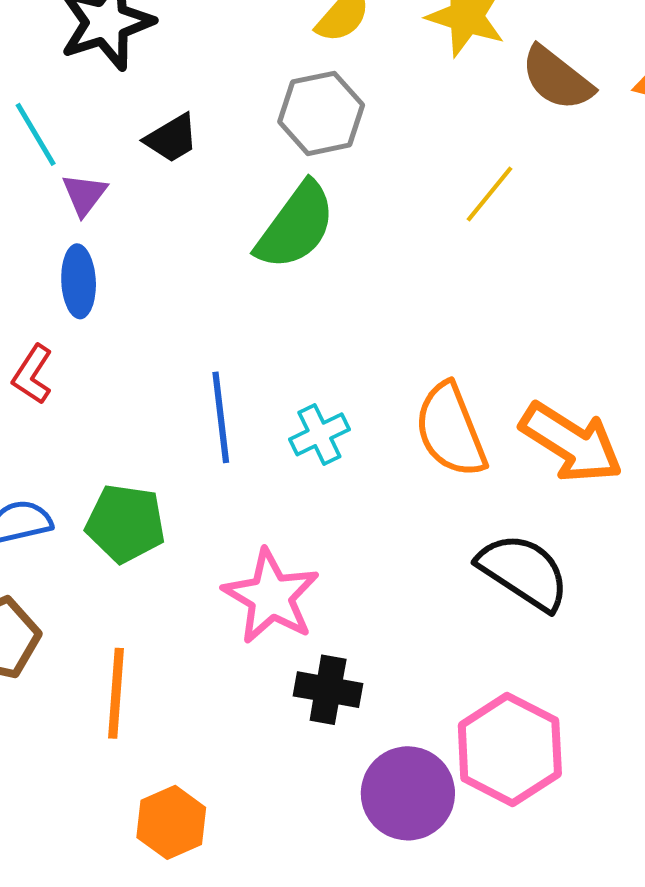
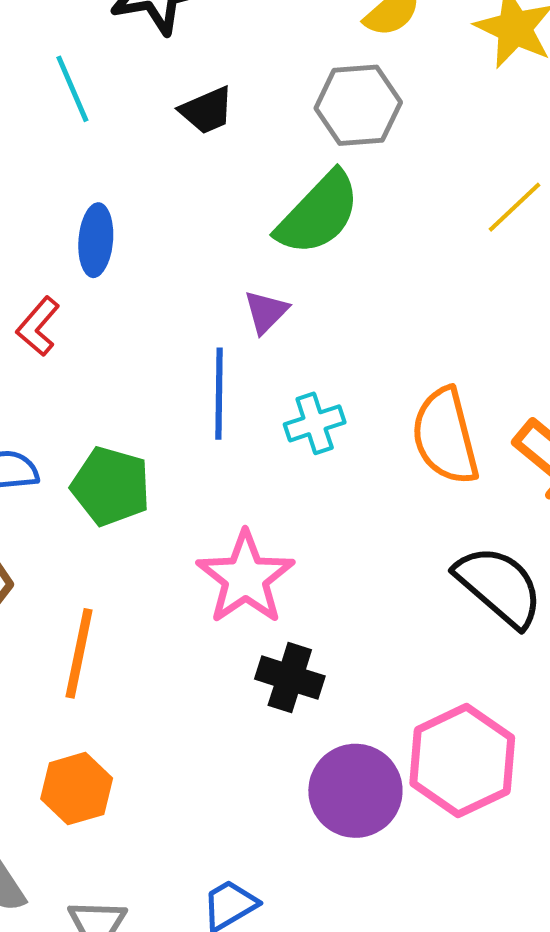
purple triangle: (84, 194) -> (266, 312), moved
orange hexagon: (171, 822) -> (77, 789), moved

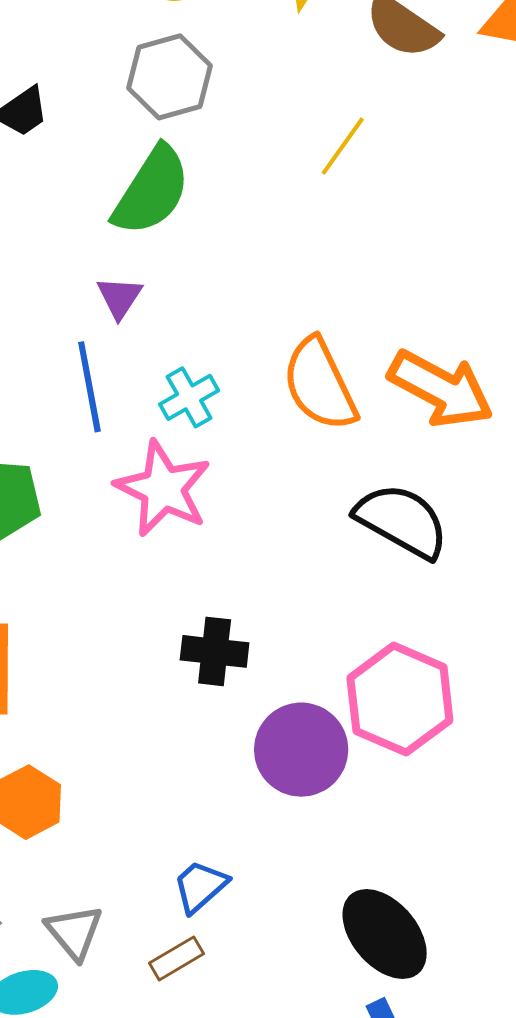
pink star: (245, 578) -> (163, 489), moved

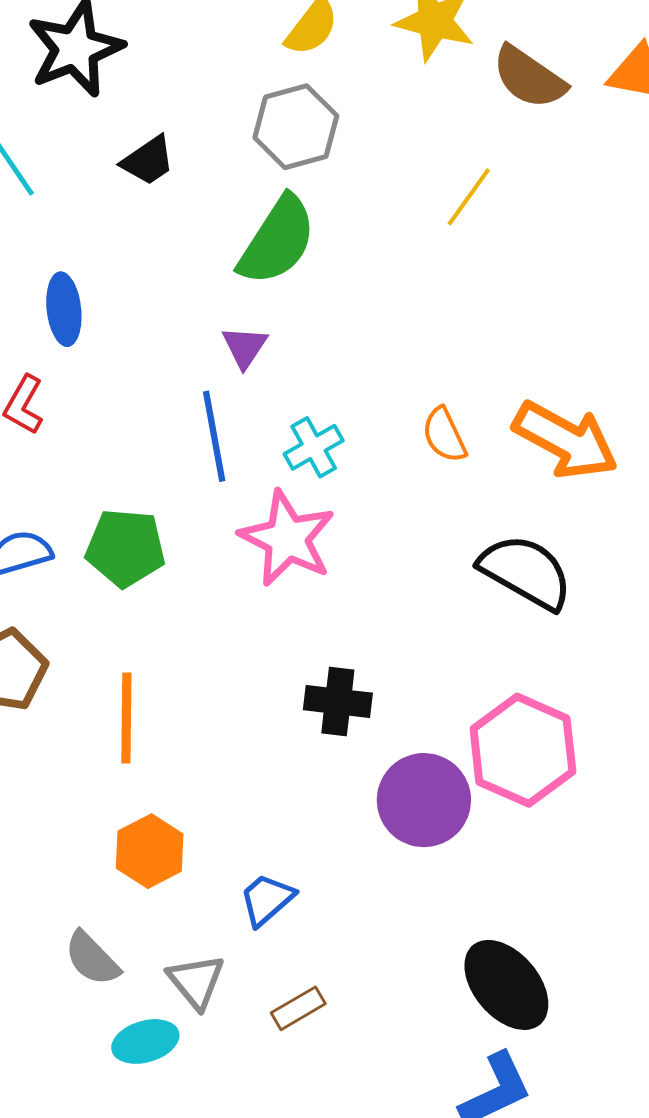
orange semicircle: (320, 384) -> (444, 435), size x0.6
blue trapezoid: (200, 886) -> (267, 900), moved

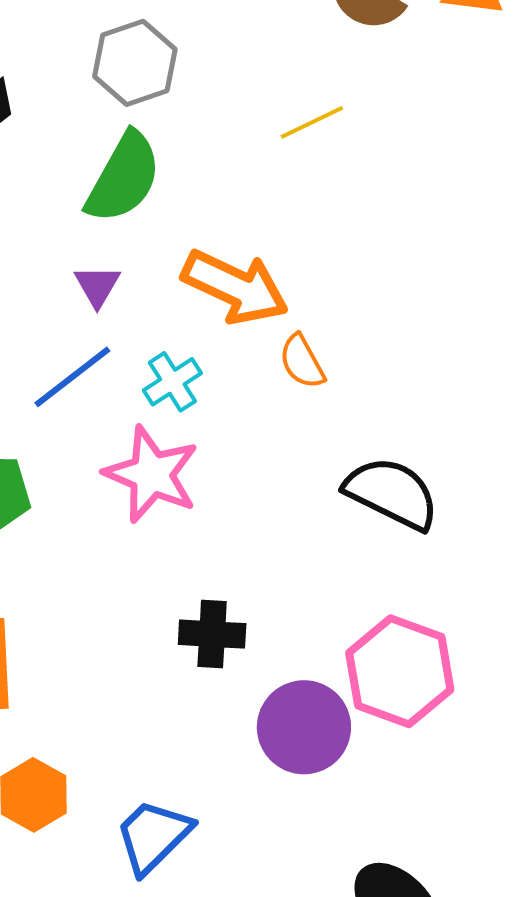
yellow line: (469, 197) -> (312, 122), turned 32
blue line: (214, 436) -> (72, 377), turned 66
orange arrow: (566, 440) -> (235, 287), moved
blue trapezoid: (267, 900) -> (153, 836), size x1.4

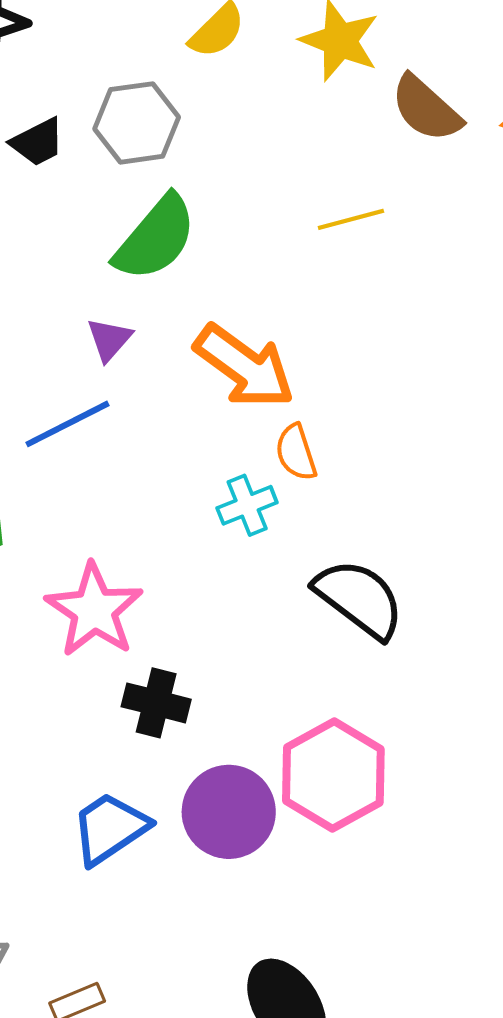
gray hexagon: (135, 63) -> (137, 123), moved
cyan cross: (172, 382) -> (247, 505), moved
pink star: (152, 474) -> (94, 610), moved
blue trapezoid: (153, 836) -> (110, 828), moved

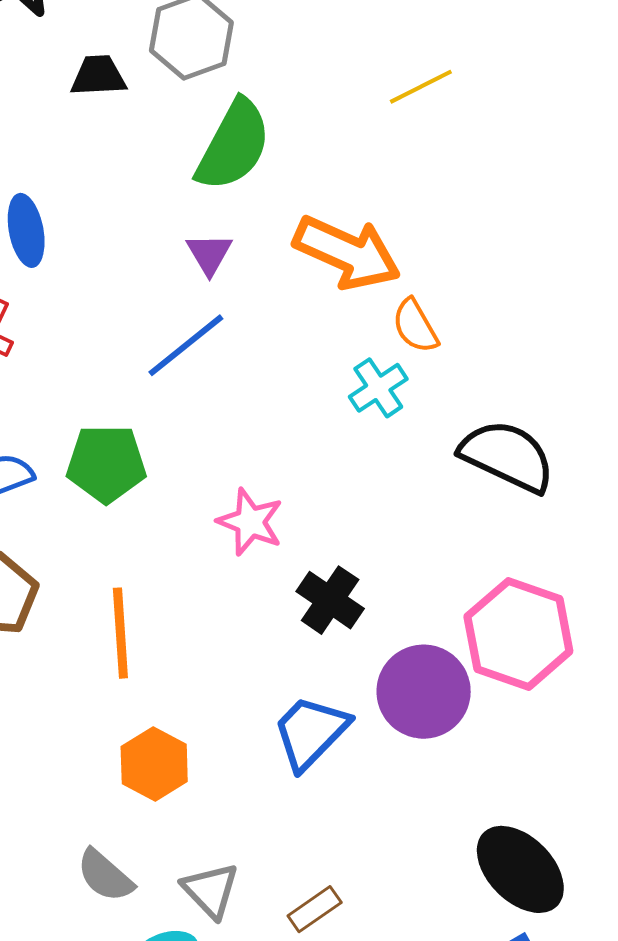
black trapezoid: (38, 142) -> (98, 76), turned -144
pink star: (94, 610) -> (250, 522), size x0.7
black cross: (156, 703) -> (330, 600), turned 32

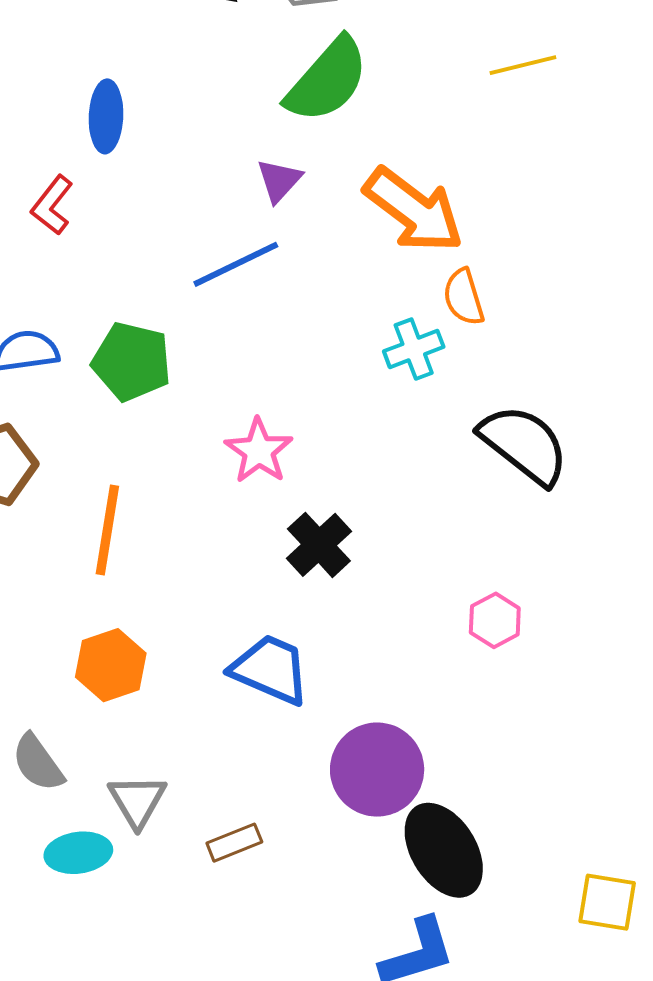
pink hexagon: (518, 634) -> (495, 620), size x0.5
purple circle: (424, 692) -> (377, 770), moved
blue trapezoid: (311, 732) -> (270, 669), turned 56

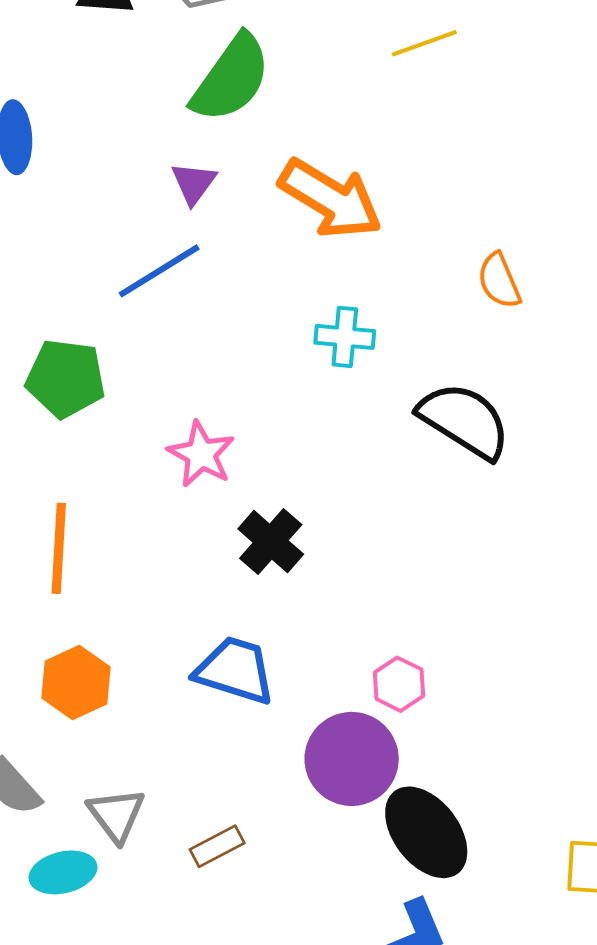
orange semicircle: (464, 297) -> (499, 281), moved
cyan cross: (414, 349) -> (345, 337), turned 32
pink hexagon: (495, 620) -> (399, 684), moved

